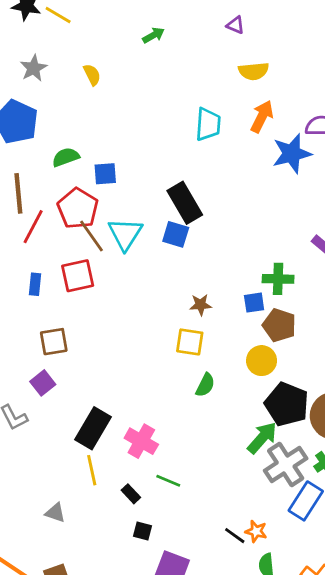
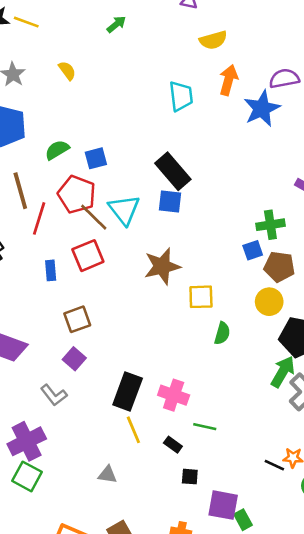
brown star: (201, 305) -> (162, 266), moved, size x1.8

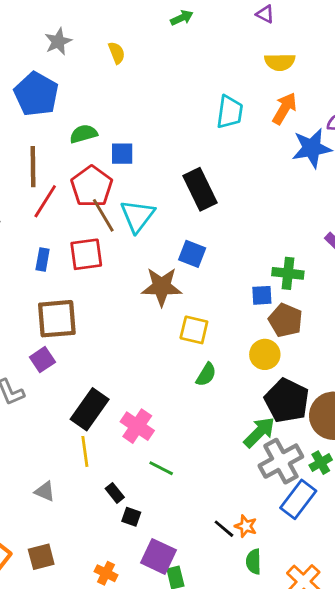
blue square: (170, 202) -> (192, 254), moved
brown square: (77, 319) -> (57, 319), size x1.4
black rectangle: (173, 445) -> (115, 493), moved

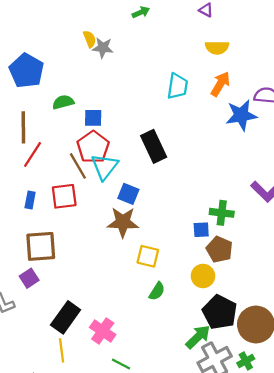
gray star: (58, 41) -> (103, 48), moved, turned 30
red pentagon: (92, 186) -> (93, 147), moved
blue square: (192, 254) -> (128, 194), moved

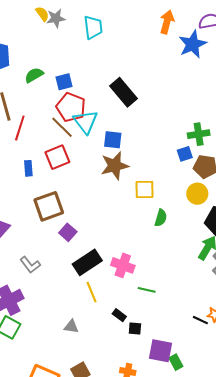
cyan trapezoid: (177, 86) -> (93, 27), moved
purple square: (29, 278) -> (68, 232), moved
black rectangle: (66, 317) -> (87, 262), turned 36

